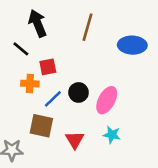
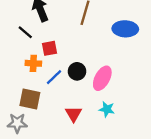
brown square: (41, 126) -> (30, 99), moved

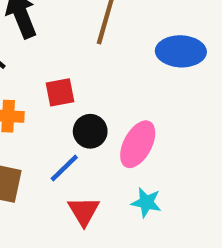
red square: (49, 48) -> (60, 92), moved
blue line: (54, 77) -> (64, 168), moved

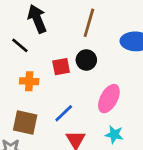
black circle: (90, 131) -> (86, 60), moved

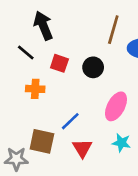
brown line: (89, 23) -> (113, 30), moved
red square: (61, 67) -> (59, 63), moved, turned 30
brown square: (25, 122) -> (42, 141), moved

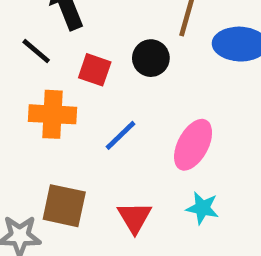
black circle: (93, 67) -> (151, 58), moved
orange cross: (35, 89) -> (53, 114), size x1.4
blue line: (70, 121) -> (120, 135), moved

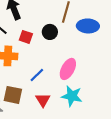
blue line: (120, 135) -> (37, 75), moved
cyan star: (202, 208) -> (72, 96), size x1.5

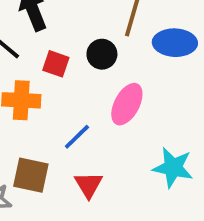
pink ellipse: (68, 69) -> (127, 104), moved
cyan star: (72, 96) -> (173, 168), moved

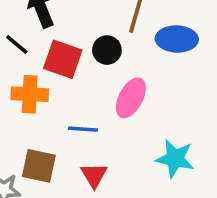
red square: (56, 64) -> (63, 59), size x1.5
blue line: (77, 137) -> (83, 129), turned 48

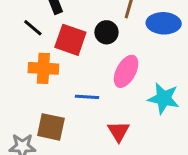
cyan star: (175, 159) -> (164, 98), moved
red triangle: (94, 175) -> (119, 131), moved

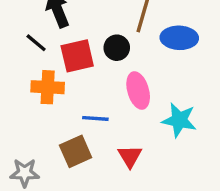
red square: (70, 40) -> (77, 56), turned -32
pink ellipse: (126, 71) -> (138, 90), turned -44
brown square: (51, 127) -> (76, 151), moved, turned -36

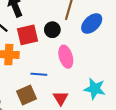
blue ellipse: (179, 38) -> (92, 23), turned -45
cyan star: (179, 120) -> (95, 89), moved

